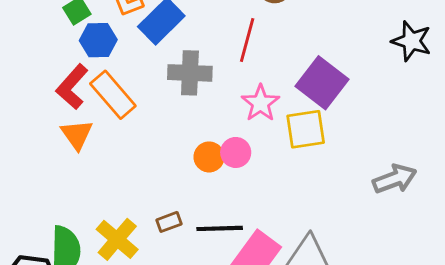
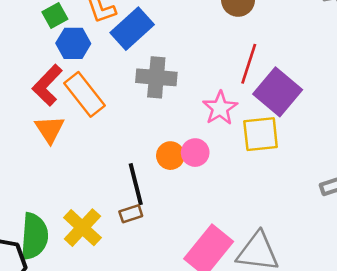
red line: (247, 40) -> (249, 64), moved
black line: (220, 228) -> (136, 184), moved, turned 75

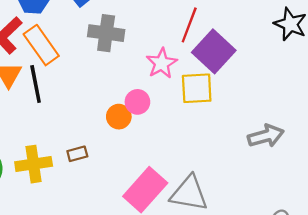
orange circle: (170, 156) -> (119, 117), moved
black line: (136, 184) -> (36, 84), moved
yellow cross: (82, 228) -> (34, 164), turned 36

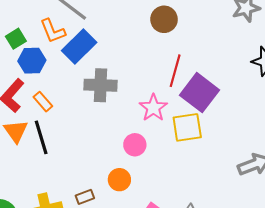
orange rectangle: (41, 45) -> (43, 102), size x0.6
orange circle: (119, 117) -> (119, 180), moved

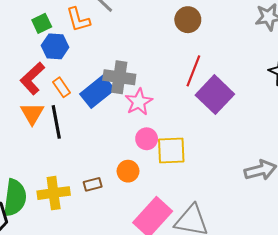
blue rectangle: (79, 46) -> (97, 92), moved
pink star: (153, 108) -> (139, 102), moved
yellow square: (187, 127) -> (171, 150), moved

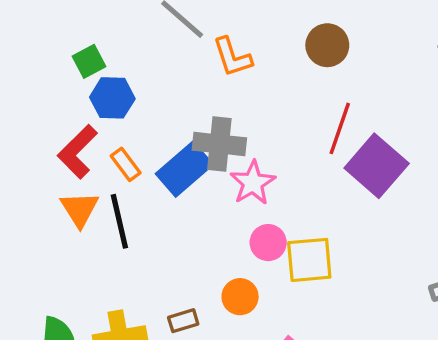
orange L-shape: (78, 20) -> (232, 57), moved

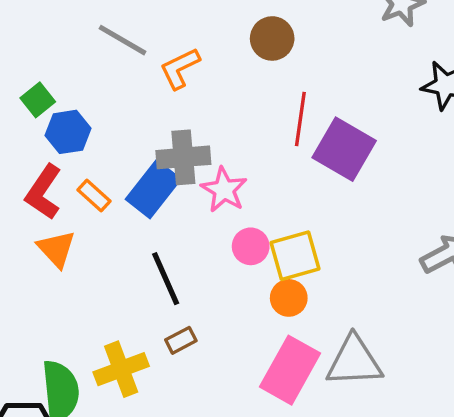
orange L-shape: (232, 57) -> (180, 68), turned 93
black line: (119, 221) -> (166, 279), moved
orange circle: (240, 297) -> (289, 298), moved

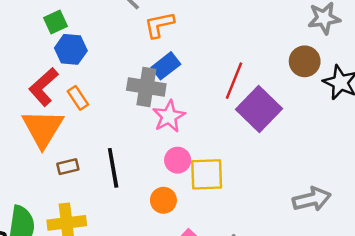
brown circle: (272, 38) -> (305, 61), moved
blue rectangle: (153, 189) -> (166, 66), moved, size x0.7
orange triangle: (56, 249) -> (43, 128), size x1.5
orange circle: (289, 298) -> (163, 200), moved
brown rectangle: (181, 340) -> (68, 167), moved

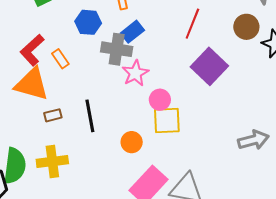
blue hexagon: (71, 49) -> (88, 22), moved
red line: (234, 81) -> (192, 24), moved
orange triangle: (43, 128) -> (32, 84), turned -45
pink circle: (178, 160) -> (160, 100), moved

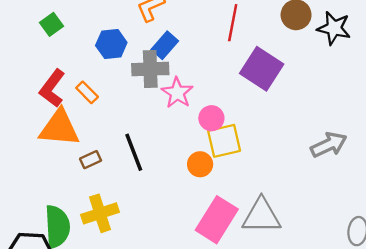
orange circle: (132, 142) -> (200, 164), moved

